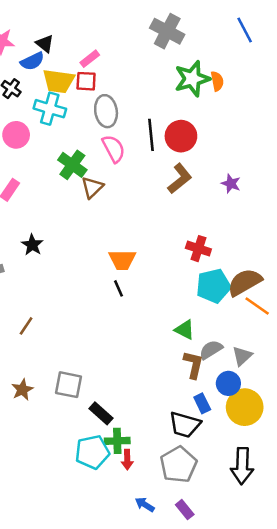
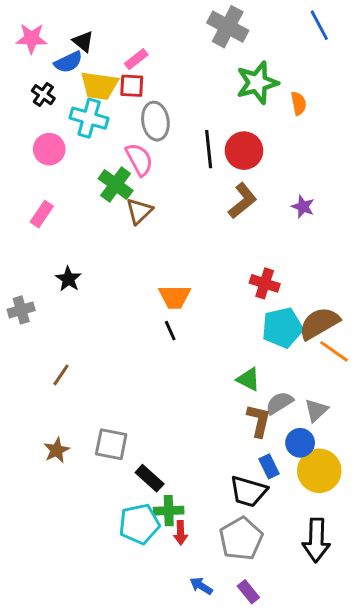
orange semicircle: (217, 81) -> (299, 103), moved
pink semicircle: (114, 149) -> (139, 159), moved

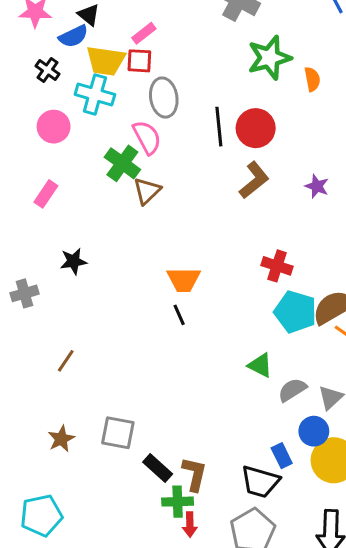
black star: (68, 279) -> (73, 261), turned 30
cyan pentagon: (282, 328) -> (295, 312), turned 30
brown L-shape: (259, 421) -> (194, 474), moved
cyan pentagon: (139, 524) -> (41, 515), moved

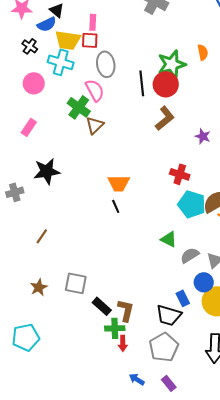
pink rectangle: (144, 33) -> (93, 22), turned -49
green star: (269, 58) -> (172, 64), moved
purple star: (317, 186) -> (203, 136), moved
black star: (73, 261) -> (47, 171), size x1.5

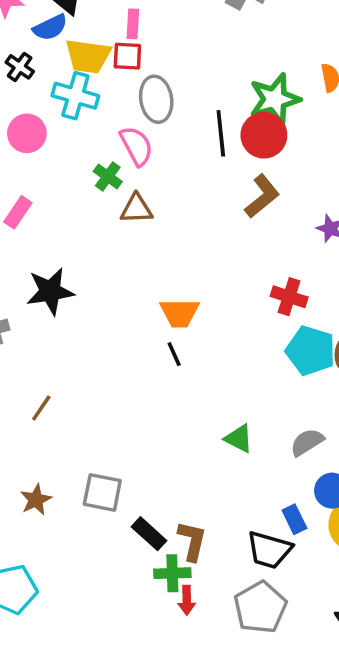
green cross: (79, 107) -> (108, 176), size x0.7
brown triangle: (95, 125) -> (136, 209), turned 42
green triangle: (169, 239) -> (239, 439), moved

